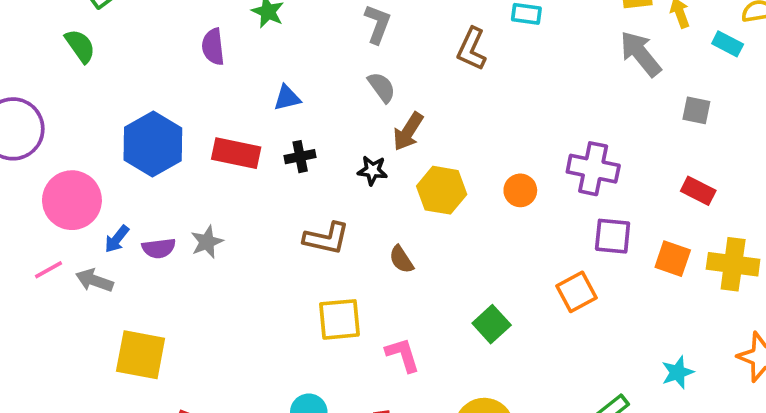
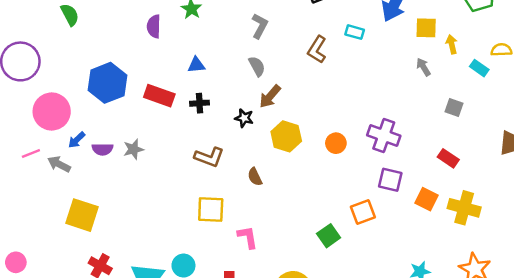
gray arrow: (641, 54) -> (423, 67), size x0.6
green square: (492, 324) -> (329, 236), moved

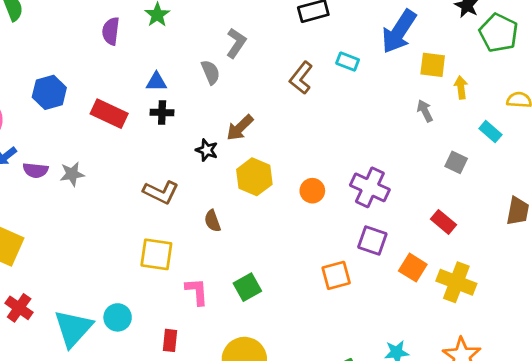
gray semicircle: (257, 66) -> (211, 72), moved
cyan rectangle: (479, 68) -> (490, 132), moved
blue hexagon: (108, 83) -> (49, 92), size x0.7
black cross: (200, 103) -> (162, 113), moved
green square: (329, 236) -> (247, 287), moved

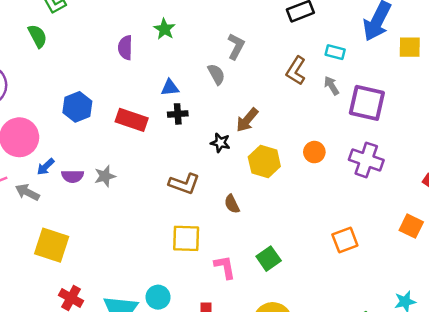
gray arrow: (425, 111) -> (331, 86), moved
orange circle: (312, 191) -> (314, 152), moved
purple square: (372, 241) -> (367, 103), moved, size x1.4

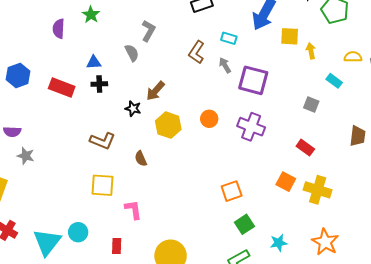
gray star: (105, 176) -> (26, 156), moved, turned 30
green square: (269, 259) -> (244, 224), moved

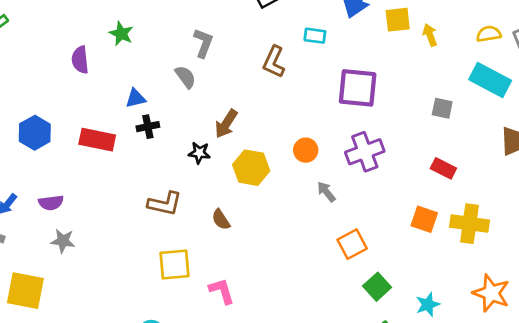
gray arrow: (225, 65) -> (326, 192), moved
cyan rectangle: (334, 81) -> (490, 80), moved, size x1.8
purple cross: (251, 127) -> (365, 152), turned -32
purple semicircle: (12, 132) -> (51, 203), moved

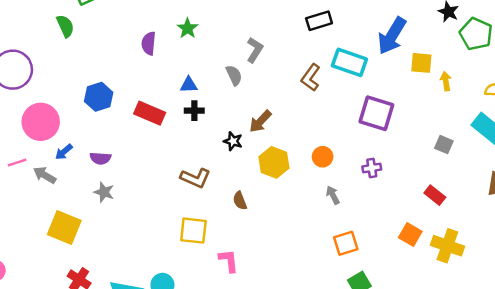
cyan rectangle: (315, 36) -> (349, 62), size x1.8
purple cross: (365, 152) -> (372, 168), size x0.6

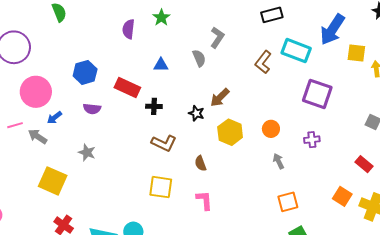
black cross: (194, 111) -> (154, 106), moved
purple semicircle: (100, 158) -> (92, 109), moved
pink L-shape: (229, 261) -> (204, 200), moved

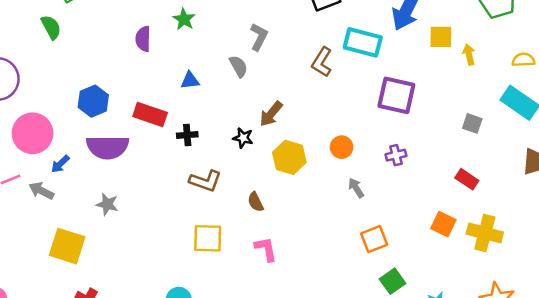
purple semicircle: (92, 109) -> (108, 147), size x1.8

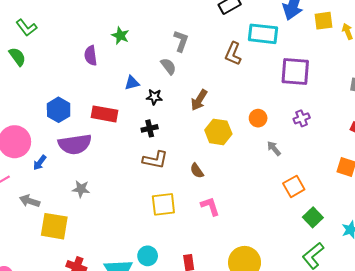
black cross: (187, 135) -> (150, 128), moved
black star: (243, 138) -> (154, 97), moved
gray arrow: (41, 191) -> (30, 201), moved

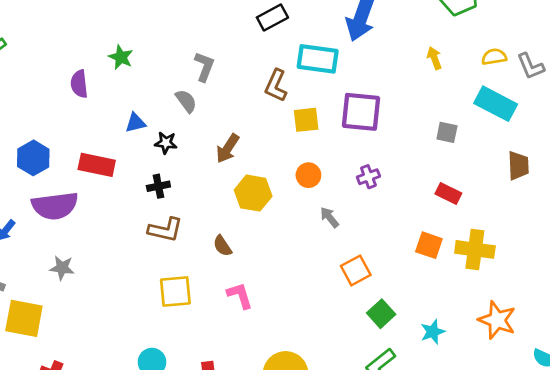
yellow square: (324, 21) -> (306, 120), moved

